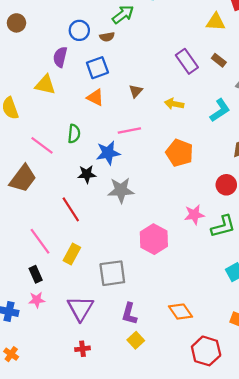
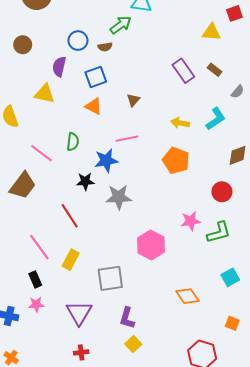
brown circle: (16, 23) -> (23, 45), moved
yellow arrow: (174, 104) -> (180, 123), moved
orange diamond: (180, 312) -> (187, 296), moved

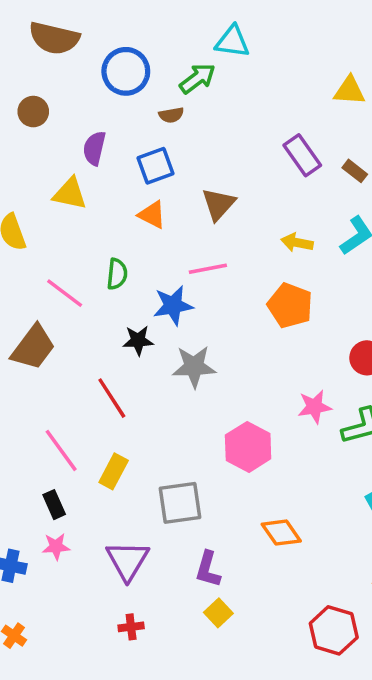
blue circle: (78, 41) -> (126, 71), moved, size x1.4
brown rectangle: (215, 70) -> (355, 171), moved
brown triangle: (133, 100) -> (218, 204), size x1.5
orange diamond: (187, 296) -> (281, 533), moved

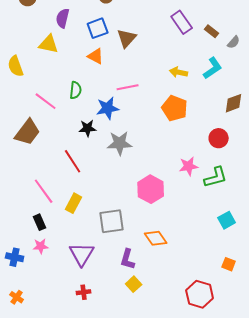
brown triangle: (218, 204) -> (127, 38), moved
orange diamond: (281, 533) -> (156, 238), moved

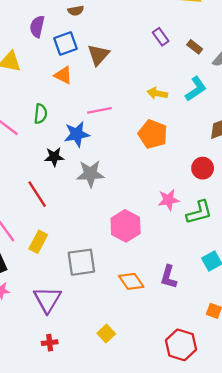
purple semicircle: (63, 18) -> (37, 27), moved
purple rectangle: (182, 22) -> (161, 37), size x0.7
purple L-shape: (128, 259) -> (169, 277), moved

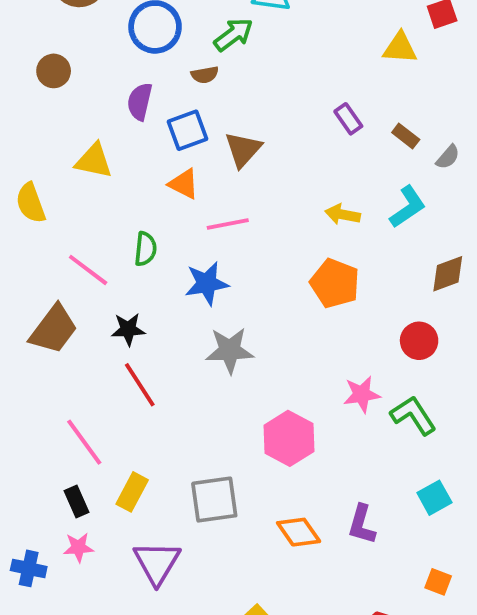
pink line: (99, 110) -> (228, 224), moved
black star: (54, 157) -> (128, 329), moved
green L-shape: (199, 212) -> (413, 415), turned -108
yellow rectangle: (38, 242) -> (132, 492), moved

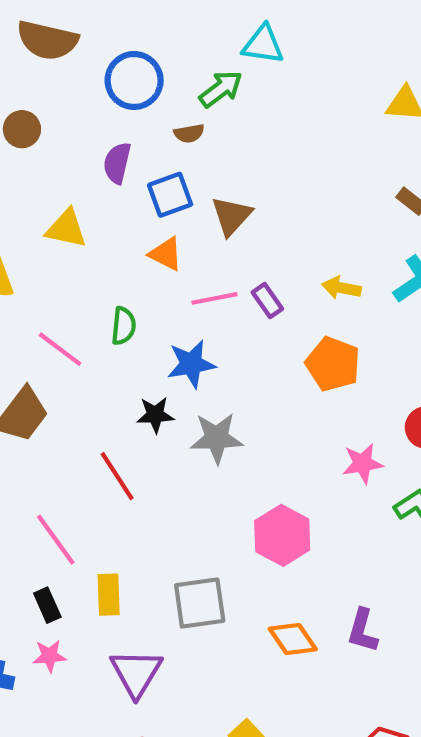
purple rectangle: (348, 119) -> (267, 301), moved
black star: (128, 329) -> (155, 415), moved
pink star: (362, 394) -> (363, 463), moved
yellow rectangle: (132, 492) -> (109, 595), turned -30

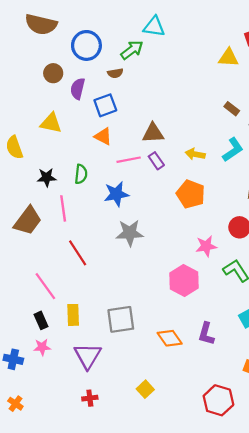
brown circle: (22, 129) -> (53, 73), moved
brown triangle: (231, 216) -> (153, 133), moved, turned 45
pink line: (60, 349) -> (63, 208), moved, turned 45
black star: (155, 415) -> (47, 177), moved
pink hexagon: (282, 535) -> (184, 281), moved

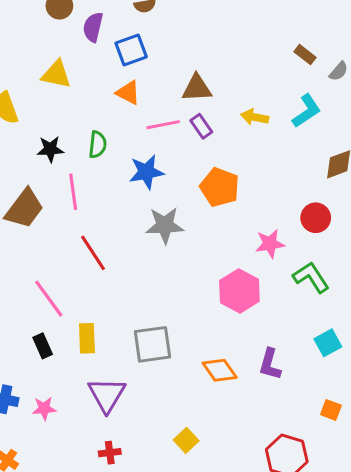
orange pentagon: (191, 194) -> (220, 187), moved
pink star: (42, 347) -> (44, 408), moved

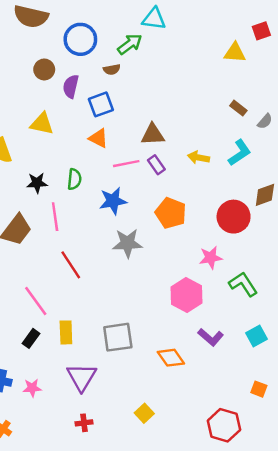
red circle: (316, 218) -> (234, 217), moved, size x1.4
black rectangle: (43, 346) -> (31, 338), turned 60
purple L-shape: (270, 364) -> (211, 337), moved, turned -65

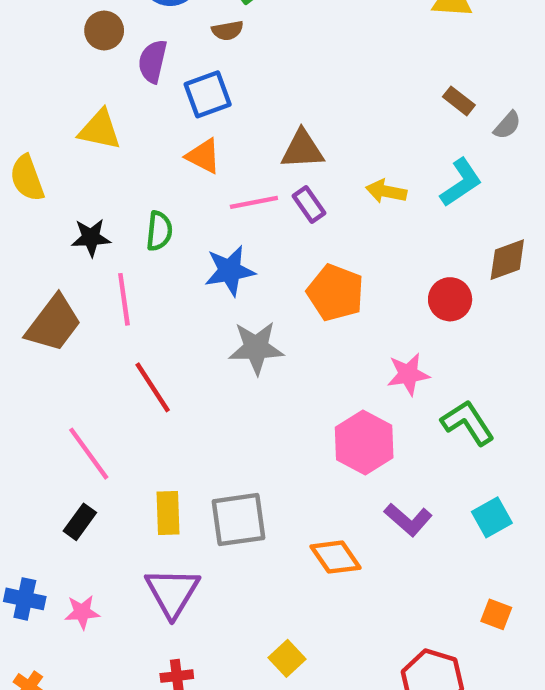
red circle: (234, 217) -> (450, 299), size x0.7
yellow rectangle: (66, 332) -> (168, 513), moved

